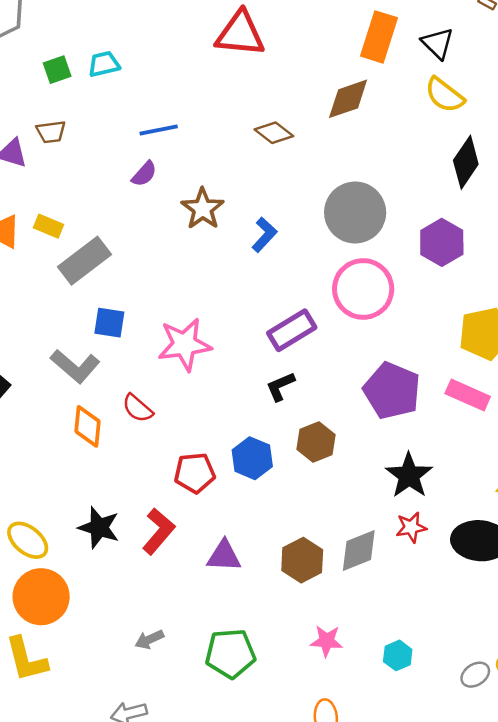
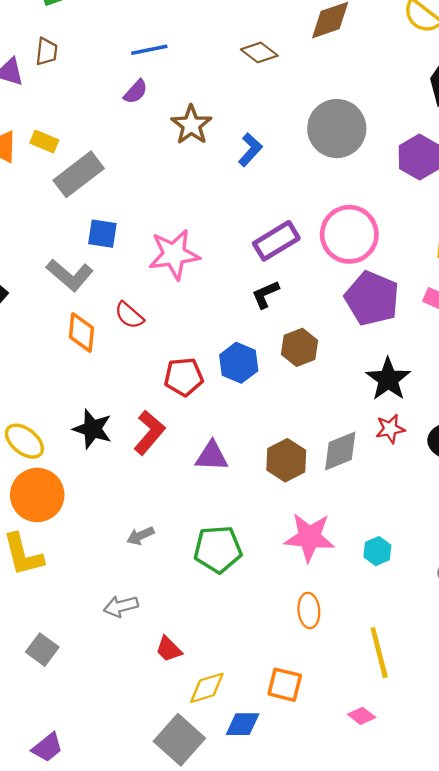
brown trapezoid: (51, 132) -> (47, 52), turned -76
pink circle: (363, 289) -> (349, 234), moved
pink star: (326, 641) -> (309, 537), size x1.6

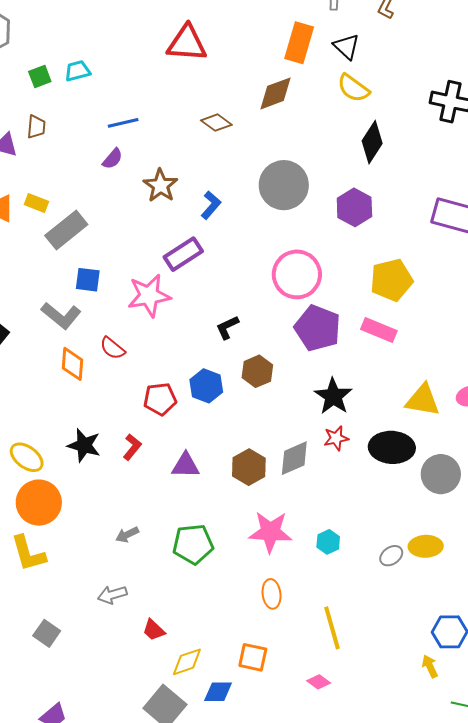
purple rectangle: (276, 241) -> (183, 254), moved
red L-shape: (149, 433) -> (132, 447), size x0.7

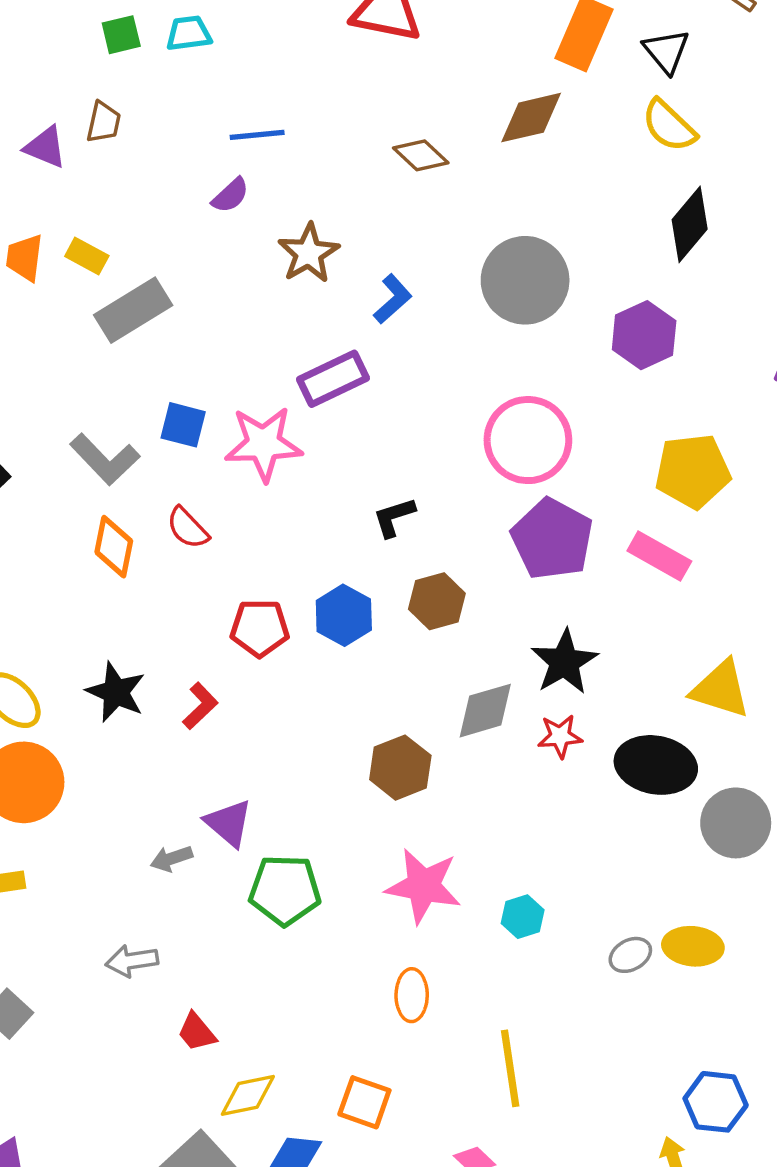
blue square: (88, 280) -> (183, 425), moved
gray diamond: (294, 458) -> (485, 711), moved
purple triangle: (186, 465) -> (229, 823), moved, turned 32

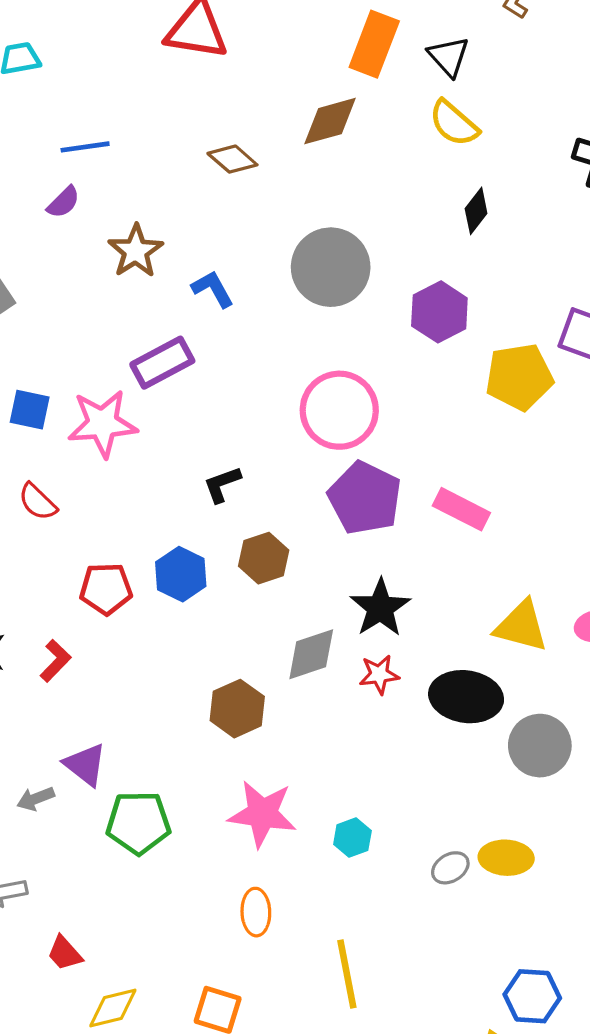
black diamond: (690, 224) -> (476, 211), size x0.7
blue L-shape: (393, 299) -> (213, 289), turned -75
yellow pentagon: (693, 471) -> (519, 377), moved

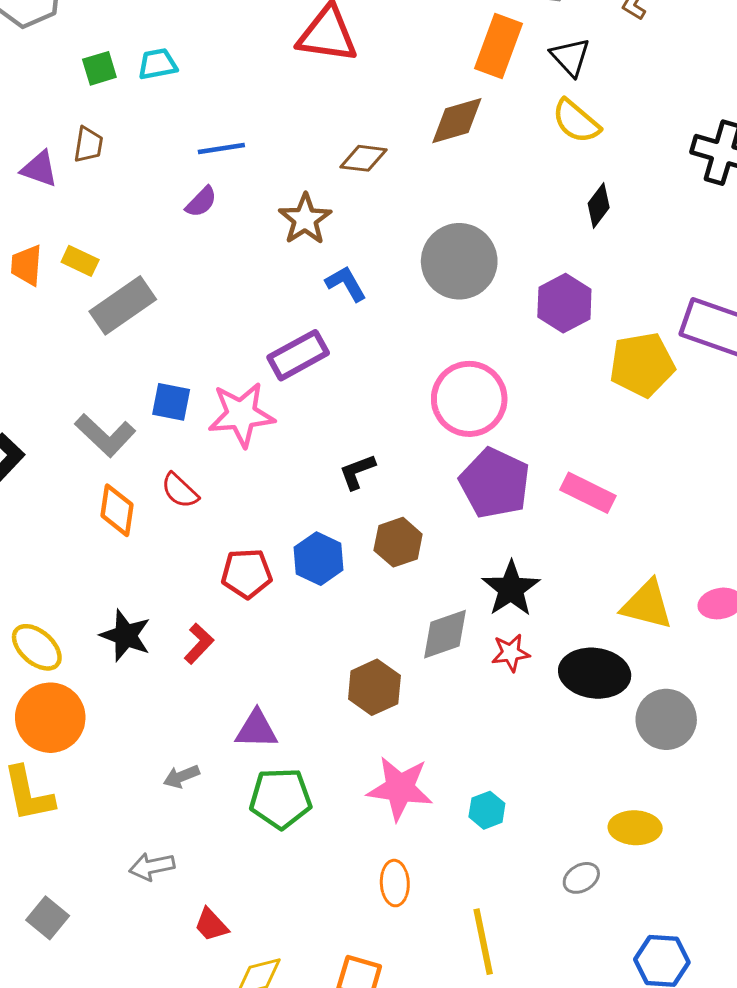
brown diamond: (232, 159) -> (363, 158), turned -33
brown star: (136, 251) -> (305, 219), moved
purple triangle: (85, 765) -> (256, 729), moved, turned -36
gray ellipse: (450, 868) -> (581, 878), moved

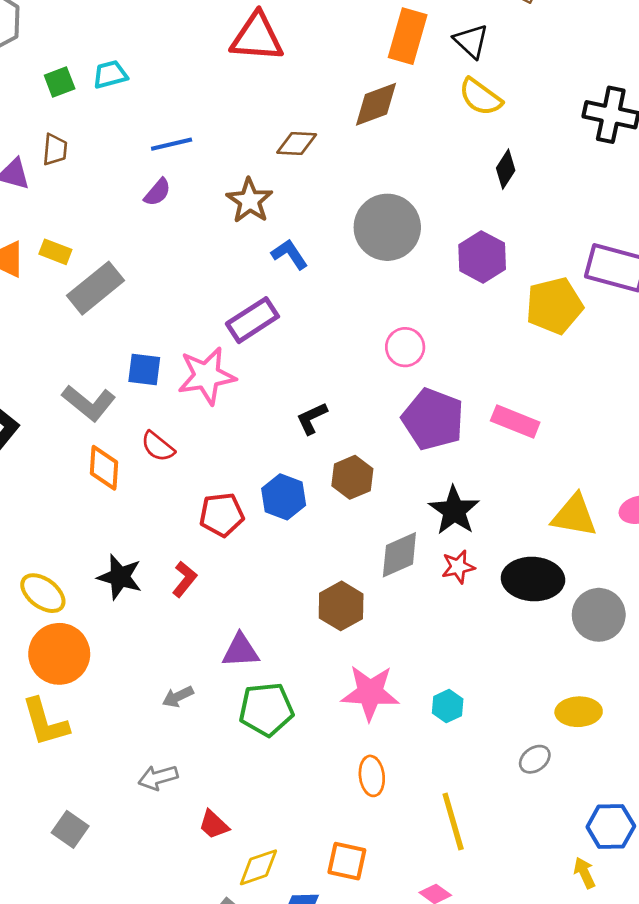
pink circle: (469, 399) -> (405, 347), size x0.6

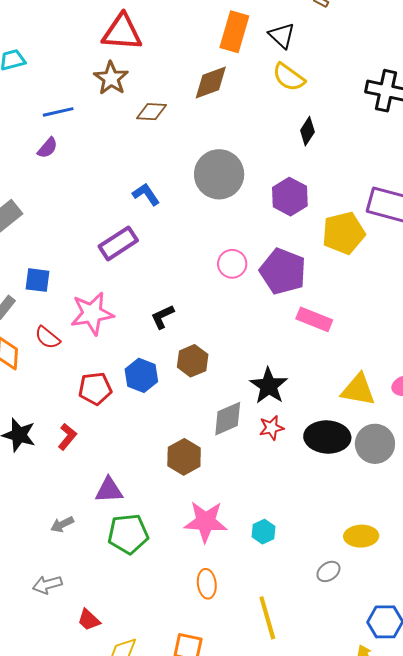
brown star: (250, 201) -> (111, 78), moved
pink star: (207, 376) -> (92, 313), moved
purple pentagon: (433, 419) -> (283, 271), moved
gray circle: (599, 615) -> (375, 444), moved

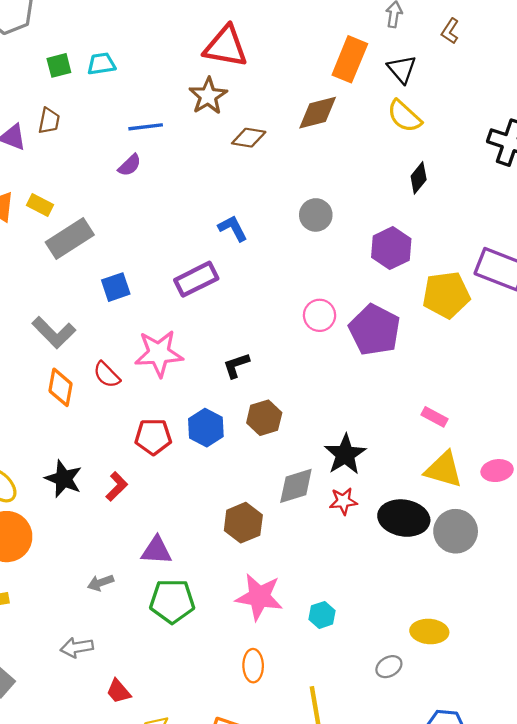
gray circle: (219, 174) -> (316, 215), size x0.6
blue square: (37, 280) -> (116, 287), moved, turned -32
pink rectangle: (314, 319) -> (435, 417), moved, size x0.7

